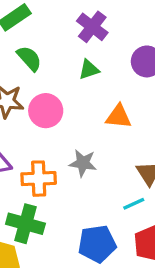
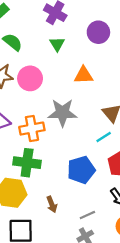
green triangle: (89, 70) -> (57, 44), turned -35
gray star: (83, 163) -> (62, 113), size x1.4

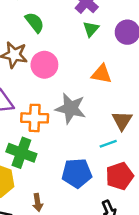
green triangle: (57, 44) -> (91, 29), moved

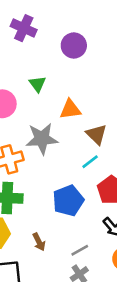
green triangle: (91, 29) -> (37, 84), moved
orange triangle: (102, 74) -> (70, 109), moved

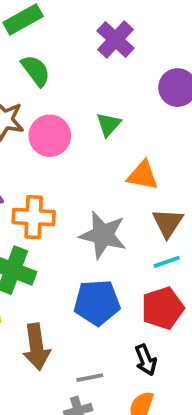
gray star: (42, 139) -> (103, 235), moved
cyan line: (90, 162) -> (167, 262), moved
brown arrow: (39, 242) -> (36, 347), size x1.6

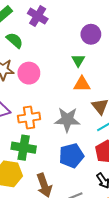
purple cross: (116, 40) -> (38, 16), moved
green triangle: (109, 124) -> (78, 60), moved

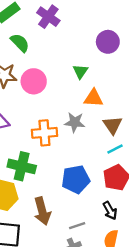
green triangle: (78, 60) -> (80, 71), moved
orange cross: (29, 118) -> (44, 133), moved
gray star: (67, 120) -> (75, 122), moved, size x0.7

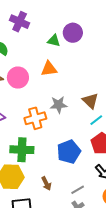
green triangle: (80, 71) -> (54, 41), moved, turned -40
orange triangle: (93, 98) -> (49, 69), moved
brown arrow: (42, 211) -> (46, 183), size x0.6

